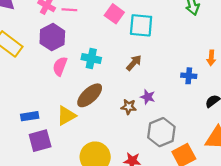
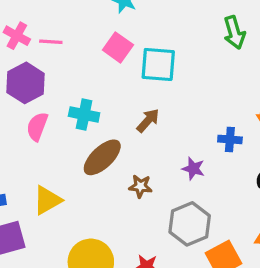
brown ellipse: (90, 95) -> (102, 157), moved
purple star: (148, 97) -> (193, 169), moved

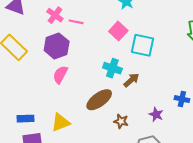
cyan cross: (84, 115) -> (112, 68), moved

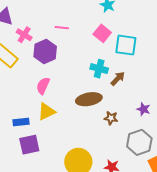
pink cross: (55, 15) -> (24, 35), moved
pink semicircle: (60, 75) -> (43, 86), moved
brown ellipse: (99, 100) -> (89, 99), turned 30
yellow triangle: (61, 122) -> (46, 112), moved

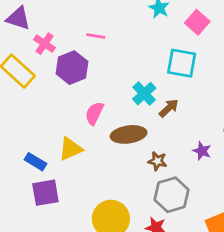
pink square: (102, 33) -> (197, 22), moved
cyan cross: (99, 69) -> (144, 94), turned 30
pink semicircle: (43, 86) -> (94, 113), moved
blue rectangle: (21, 122) -> (35, 162), turned 35
gray hexagon: (139, 142) -> (172, 195), moved

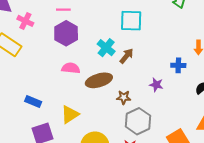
purple hexagon: (72, 68) -> (66, 33), moved
pink semicircle: (94, 113) -> (71, 68), turned 78
yellow triangle: (71, 149) -> (70, 114), moved
blue rectangle: (35, 162) -> (33, 102), moved

